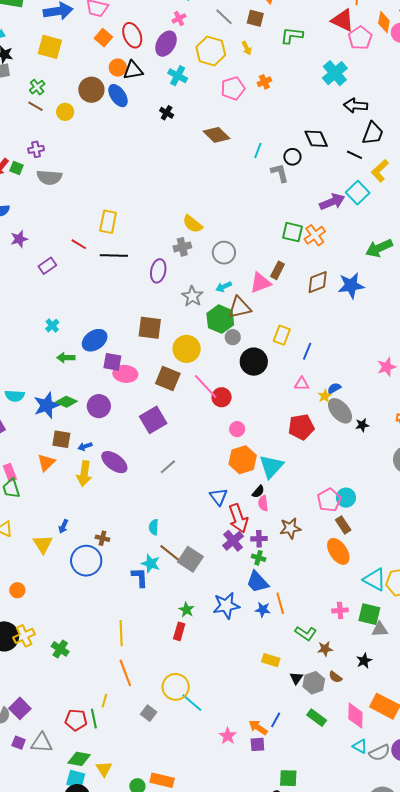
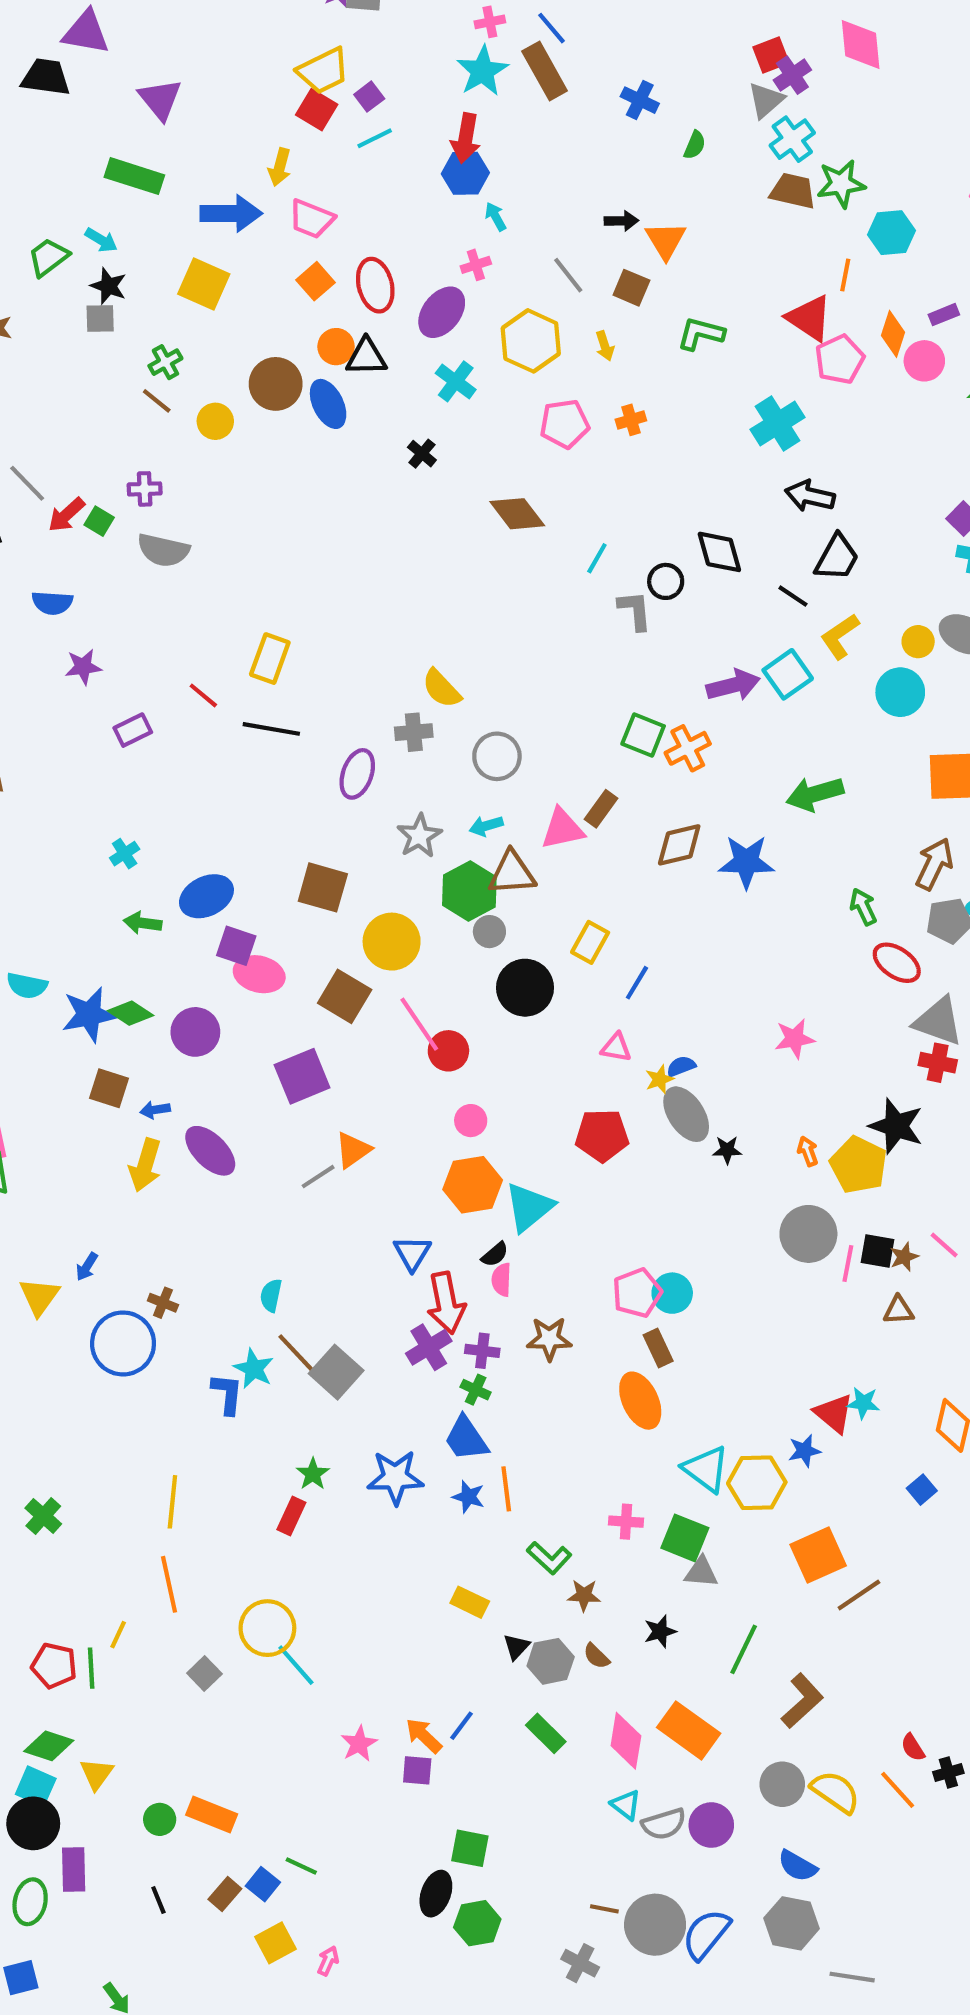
orange triangle: (46, 463) -> (353, 1150), moved

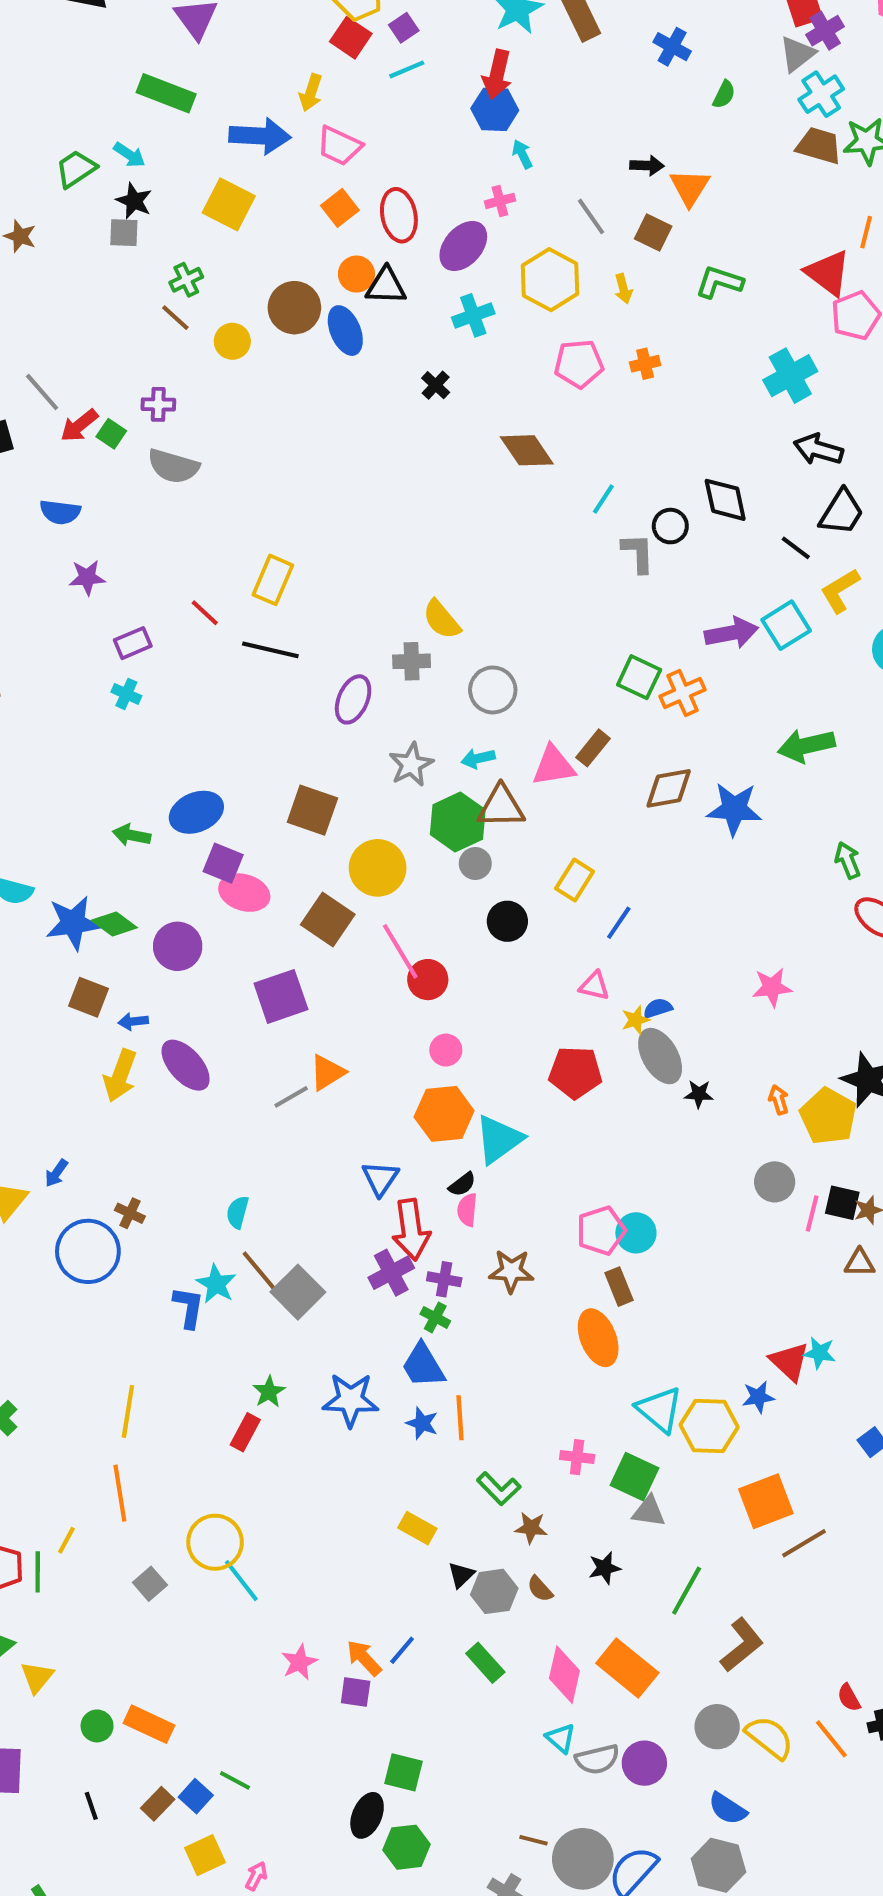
cyan cross: (456, 381) -> (473, 315), turned 30
cyan cross: (125, 854) -> (126, 694), moved, turned -36
black circle: (525, 988) -> (507, 921), size x0.7
gray circle: (808, 1234) -> (775, 1182), size x0.7

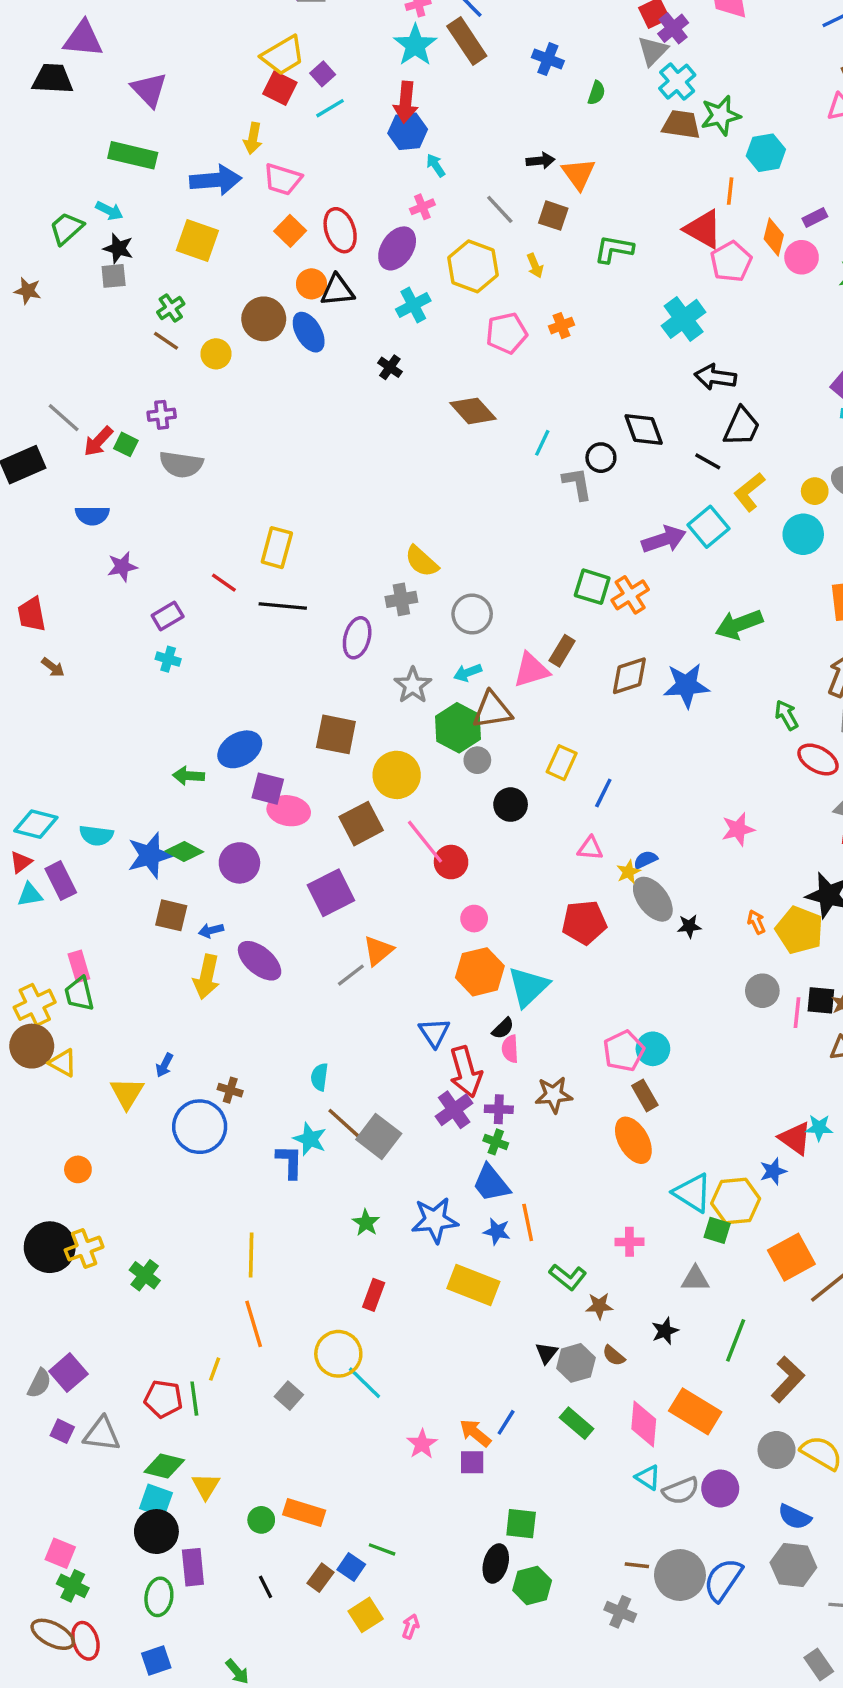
brown square: (328, 920) -> (361, 824), turned 36
red rectangle: (245, 1432) -> (374, 1295), moved
green square: (635, 1477) -> (717, 1230), moved, size x0.7
yellow rectangle: (417, 1528) -> (473, 1285), moved, size x1.6

